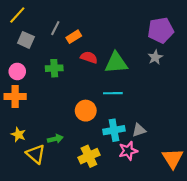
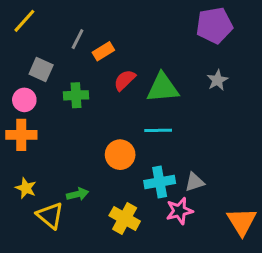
purple pentagon: (161, 30) -> (214, 25), moved
gray square: (26, 40) -> (41, 69), moved
red semicircle: (89, 57) -> (125, 80), turned -63
yellow cross: (89, 156) -> (125, 218), turned -36

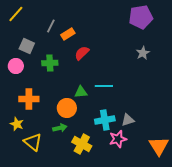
green triangle: (163, 88) -> (81, 92), moved, size x0.6
orange cross: (21, 135) -> (29, 99), moved
orange circle: (120, 155) -> (67, 108), moved
green arrow: (78, 194) -> (60, 128), moved

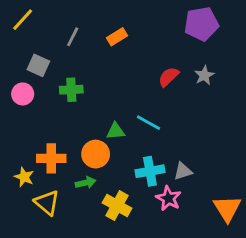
orange rectangle: (68, 34) -> (117, 37), moved
red semicircle: (82, 53) -> (169, 77), moved
cyan line: (104, 86) -> (148, 123), turned 30
orange cross: (29, 99) -> (51, 158), moved
pink star: (118, 139) -> (169, 198), turned -30

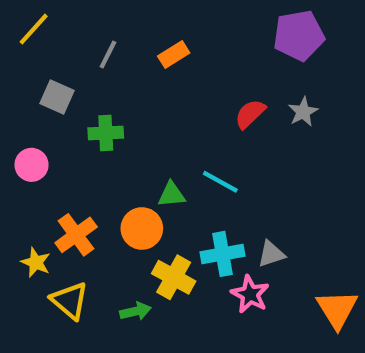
pink circle: (23, 94) -> (32, 165), moved
orange cross: (51, 158) -> (76, 235), turned -36
green arrow: (86, 183) -> (135, 311), moved
yellow cross: (117, 206) -> (174, 277), moved

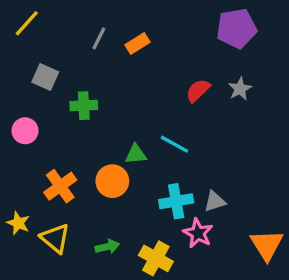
gray line: (108, 55) -> (99, 38), moved
yellow star: (36, 262) -> (18, 223), moved
yellow cross: (174, 277) -> (156, 258), moved

